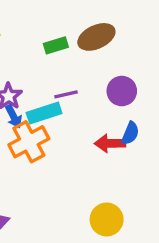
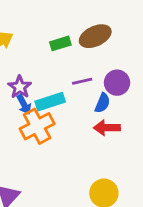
purple line: (66, 94) -> (82, 81), moved
blue semicircle: (130, 133) -> (102, 103), moved

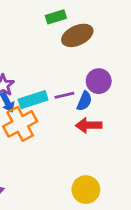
green rectangle: (60, 43) -> (56, 17), moved
purple line: (82, 81) -> (64, 95), moved

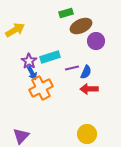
purple circle: (99, 81) -> (96, 41), moved
cyan rectangle: (33, 100) -> (50, 57), moved

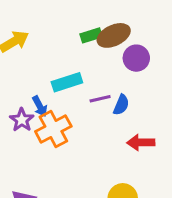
green rectangle: (66, 13) -> (91, 35), moved
purple star: (29, 61) -> (22, 120), moved
red arrow: (89, 89) -> (141, 143), moved

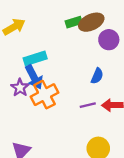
cyan rectangle: (67, 82) -> (35, 58), moved
purple line: (100, 99) -> (88, 105), moved
blue arrow: (40, 106) -> (34, 77), size x1.5

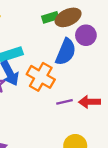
blue semicircle: (97, 76) -> (66, 52), moved, size x1.6
orange cross: (45, 95) -> (41, 77), moved, turned -32

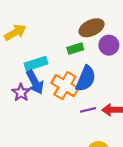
green rectangle: (50, 17) -> (75, 49), moved
blue semicircle: (66, 52) -> (86, 79), moved

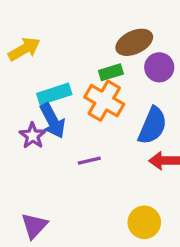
blue semicircle: (86, 79) -> (153, 126), moved
orange cross: (65, 86) -> (104, 101), moved
purple line: (88, 110) -> (89, 161), moved

